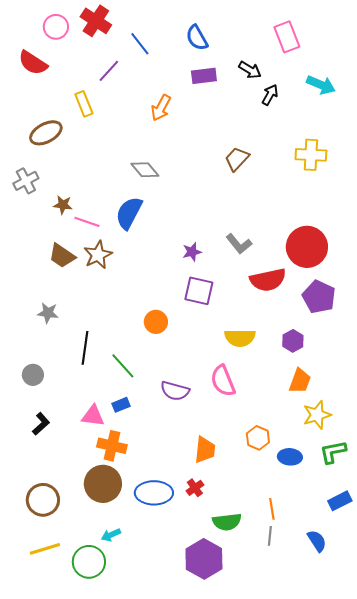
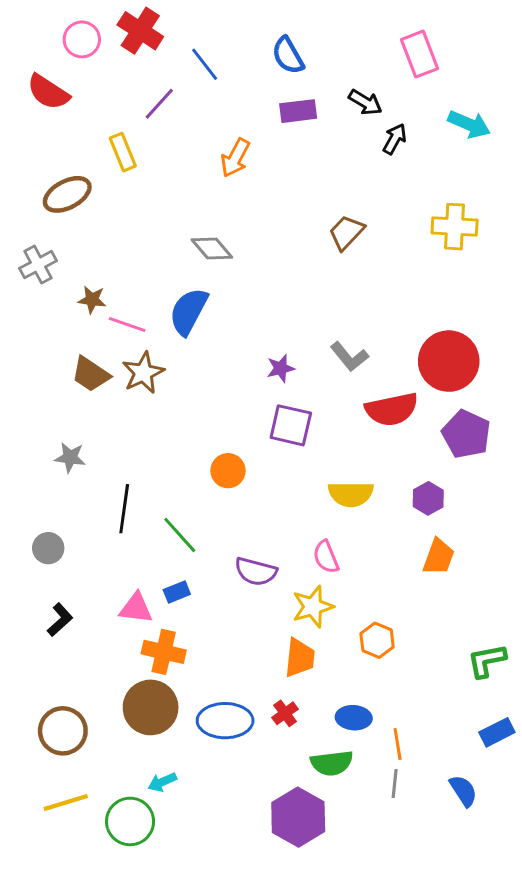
pink semicircle: (223, 381) -> (326, 557), size x0.7
yellow star: (317, 415) -> (313, 607), moved
blue ellipse: (290, 457) -> (354, 718), moved

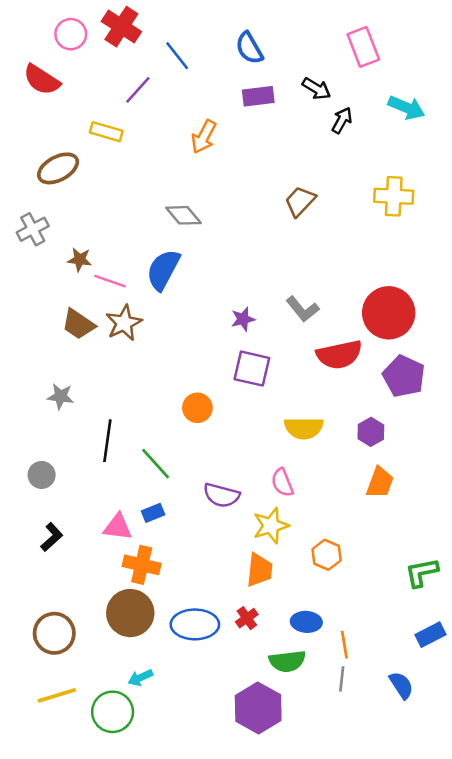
yellow rectangle: (123, 152) -> (106, 132), turned -52

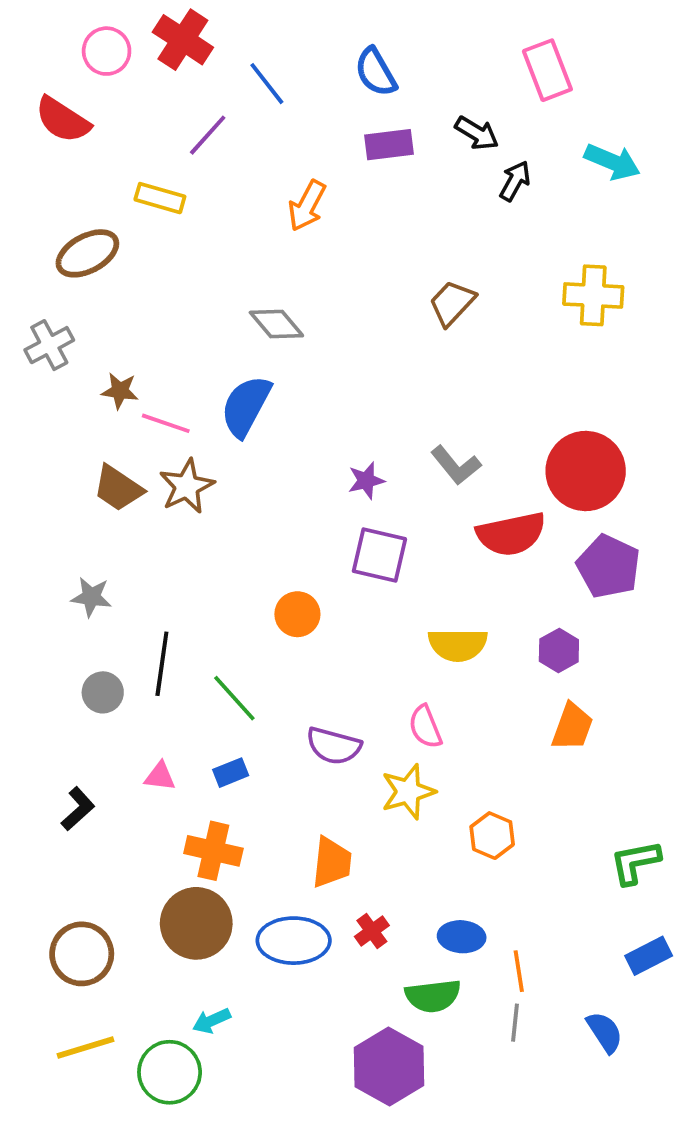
gray circle: (42, 475) -> (103, 692), moved
pink triangle: (118, 527) -> (160, 776), moved, size x0.7
orange trapezoid: (259, 570) -> (332, 862), moved

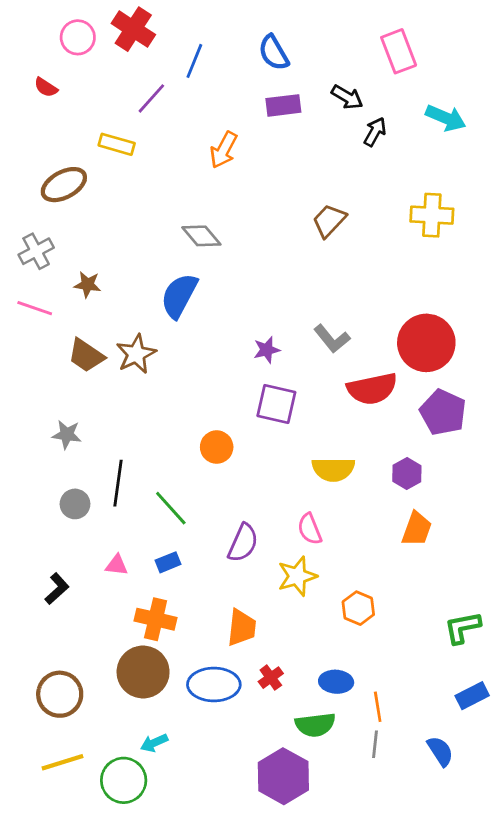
blue line: (267, 84) -> (194, 61), turned 60
red semicircle: (63, 120) -> (46, 87), size x0.6
pink line: (166, 423) -> (35, 308), moved
purple semicircle: (334, 746) -> (243, 543), turned -81

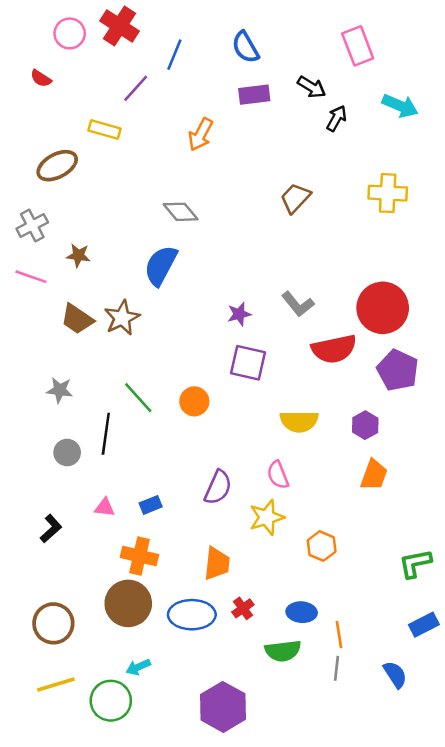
green line: (171, 508) -> (138, 398), moved
purple hexagon: (283, 776) -> (223, 707), moved

